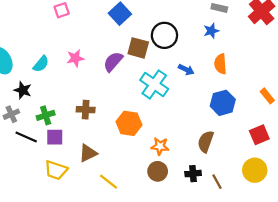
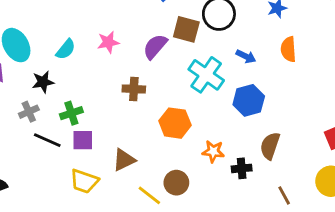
black star: (23, 90) -> (43, 82), turned -30
blue hexagon: (223, 103) -> (249, 100), moved
brown cross: (86, 110) -> (134, 89), moved
brown circle: (158, 171) -> (176, 183), moved
black cross: (193, 174) -> (242, 168), moved

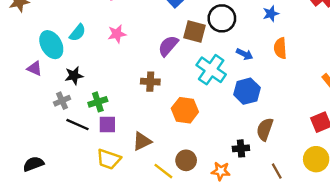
pink star: (108, 42) -> (117, 34), moved
cyan semicircle: (66, 49) -> (78, 33), moved
orange star: (213, 151) -> (221, 171), moved

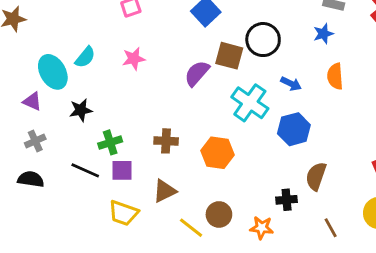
brown cross: (150, 82) -> (166, 141), moved
gray cross: (62, 101) -> (35, 141), moved
black semicircle: (33, 164) -> (31, 179), moved, turned 30

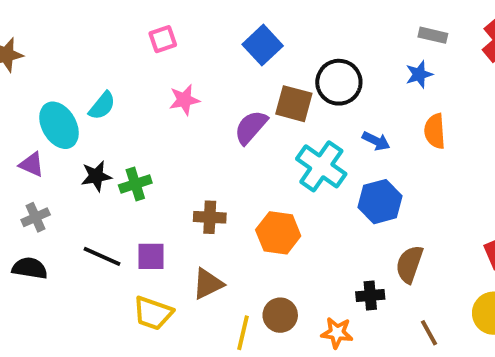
pink star: (134, 59) -> (184, 100), moved
green cross: (110, 142) -> (135, 184), moved
yellow line: (191, 228) -> (243, 333), turned 65

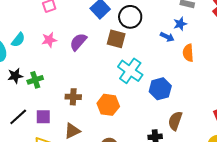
black circle: (339, 82) -> (130, 17), moved
pink star: (184, 100) -> (49, 40), moved
purple semicircle: (251, 127) -> (78, 42), moved
blue arrow: (376, 141) -> (167, 37), moved
black line: (102, 256) -> (18, 117), turned -66

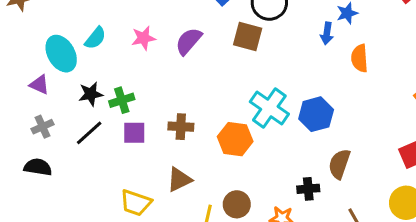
blue arrow: (167, 37) -> (327, 33), turned 72
cyan cross: (130, 71) -> (269, 108), moved
black line: (18, 117) -> (89, 133), moved
purple square: (43, 117) -> (134, 133), moved

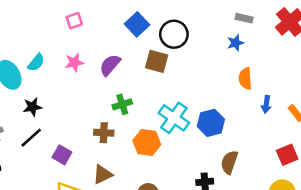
blue arrow: (327, 33) -> (266, 104), moved
green cross: (122, 100) -> (122, 104), moved
purple square: (134, 133) -> (62, 155), moved, turned 30

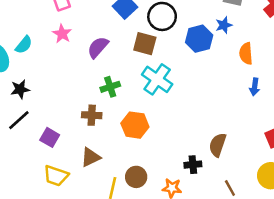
pink star: (74, 63) -> (62, 34), moved, turned -30
orange semicircle: (245, 79) -> (246, 53), moved
cyan cross: (174, 118) -> (157, 79), moved
blue hexagon: (211, 123) -> (199, 39), moved

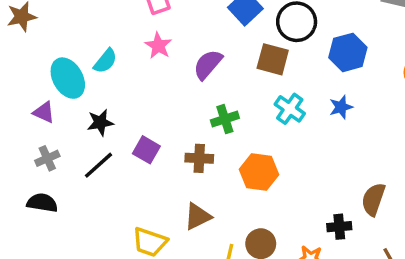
blue star: (224, 25) -> (341, 107), moved
cyan cross: (157, 79) -> (290, 109), size x0.7
purple square: (50, 137) -> (146, 150), moved

